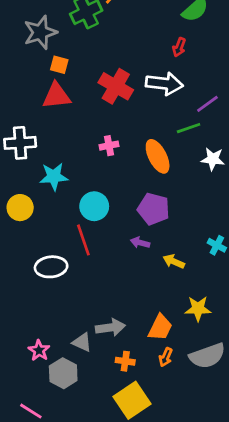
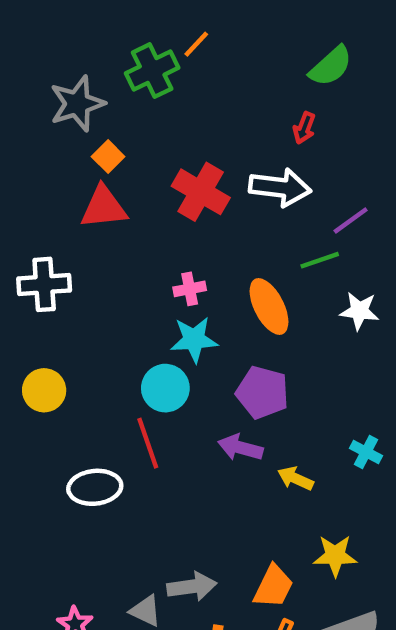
orange square: (59, 65) -> (108, 157), turned 30
cyan star: (54, 177) -> (194, 340), moved
purple arrow: (140, 243) -> (240, 448), size x1.4

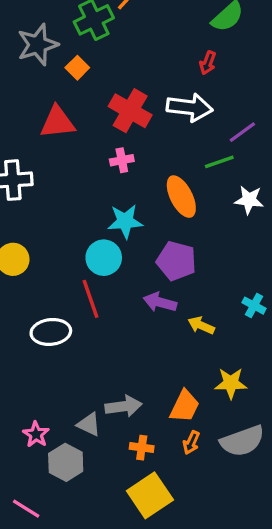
orange square: (108, 157) -> (77, 68), moved
pink cross: (190, 289) -> (122, 160), moved

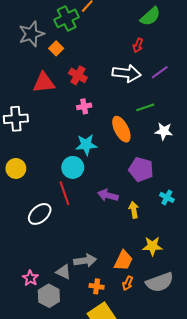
red cross: (130, 111) -> (78, 75), moved, size x0.7
purple line: (242, 132) -> (160, 72), moved
purple pentagon: (176, 261) -> (141, 170), moved
yellow arrow: (201, 325) -> (134, 210), turned 56
white ellipse: (51, 332) -> (40, 214), turned -35

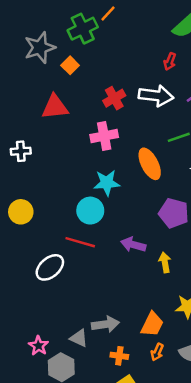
red cross: (78, 75) -> (114, 98), moved, turned 30
pink cross: (84, 106) -> (104, 136), size x1.5
white cross: (16, 119) -> (21, 151), size x0.7
red line: (64, 193) -> (80, 242), turned -55

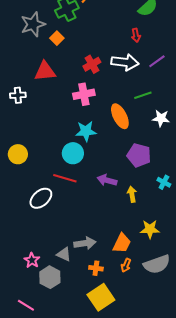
red arrow: (170, 61) -> (136, 35), turned -32
white cross: (21, 151) -> (18, 95), moved

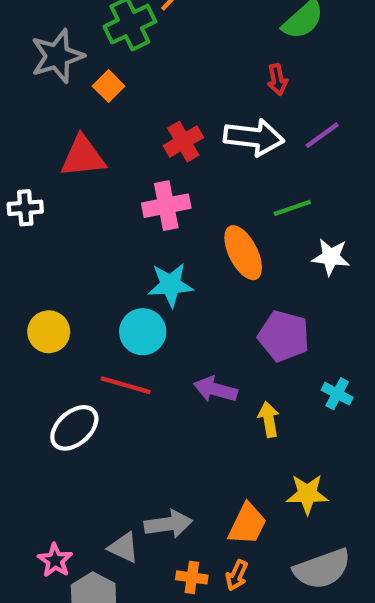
yellow circle: (18, 154) -> (49, 332), moved
orange arrow: (126, 265) -> (237, 575), moved

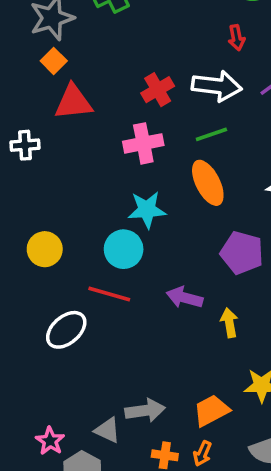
orange square: (109, 86) -> (54, 61), moved
green line: (292, 208) -> (211, 134), moved
orange trapezoid: (247, 524) -> (211, 410), turned -144

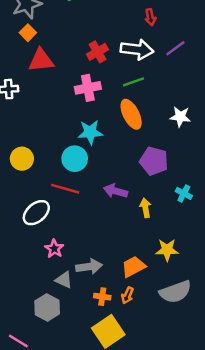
pink star: (50, 441) -> (54, 249), moved

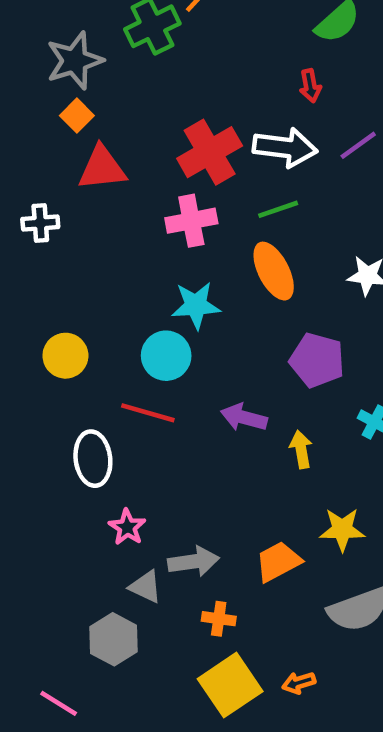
red cross: (97, 52) -> (210, 152), size x1.5
white ellipse: (36, 213) -> (93, 459), turned -56
orange arrow: (127, 295) -> (299, 683), moved, turned 49

